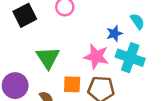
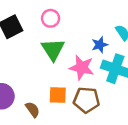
green triangle: (48, 58) -> (53, 50), moved

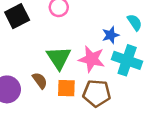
green triangle: (53, 50) -> (59, 58), moved
brown semicircle: (33, 109) -> (40, 81), moved

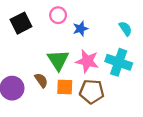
blue star: (111, 35) -> (81, 29), moved

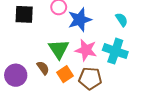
black square: (21, 23) -> (24, 14), turned 30
blue star: (81, 29) -> (80, 20), size x1.6
orange square: (65, 87) -> (65, 74), turned -35

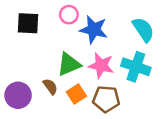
blue star: (80, 20) -> (94, 30), turned 30
cyan semicircle: (122, 20) -> (143, 30), size x1.5
green triangle: (59, 49) -> (69, 64), turned 40

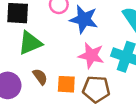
green triangle: (69, 64) -> (30, 43), moved
orange square: (76, 94) -> (66, 84), turned 36

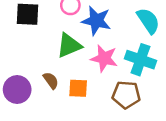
green triangle: (30, 43) -> (69, 45), moved
brown pentagon: (96, 89) -> (126, 95), moved

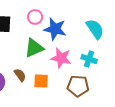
cyan cross: (140, 60) -> (89, 59), size x0.7

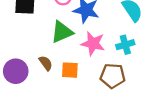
cyan cross: (89, 59) -> (125, 45), turned -35

